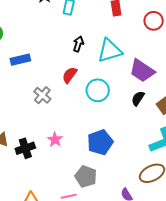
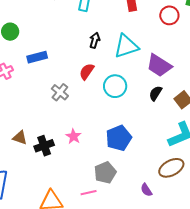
gray pentagon: (86, 177) -> (105, 173), turned 30

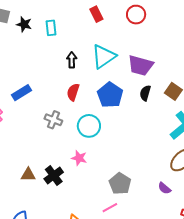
cyan circle: (115, 86) -> (89, 126), moved
blue pentagon: (119, 138) -> (110, 95), moved

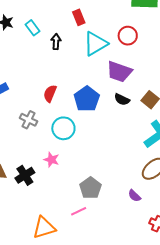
red circle: (136, 15) -> (128, 36), moved
cyan rectangle: (51, 28) -> (33, 28), turned -35
cyan triangle: (104, 57) -> (95, 44), moved
black arrow: (72, 60) -> (56, 42), moved
black semicircle: (145, 93) -> (122, 99), turned -84

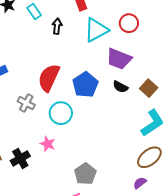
red semicircle: (50, 93) -> (49, 78), size x1.6
purple semicircle: (134, 196) -> (140, 183), moved, turned 96

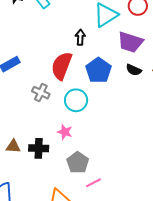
black arrow: (57, 26) -> (80, 37), moved
black cross: (20, 158) -> (39, 148), turned 36
gray pentagon: (85, 174) -> (78, 163), moved

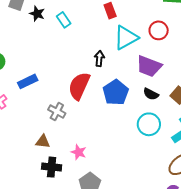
cyan circle: (76, 100) -> (149, 124), moved
brown triangle: (13, 146) -> (43, 142), moved

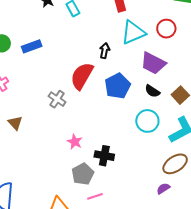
blue rectangle: (28, 81) -> (32, 46), moved
brown triangle: (43, 142) -> (15, 123), moved, turned 35
black cross: (52, 167) -> (104, 156), moved

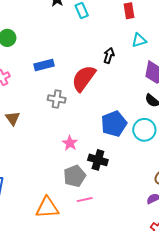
cyan triangle: (133, 32) -> (139, 40), size x0.6
blue rectangle: (32, 46) -> (44, 65), moved
blue pentagon: (118, 86) -> (114, 124), moved
gray cross: (57, 99) -> (57, 99), turned -30

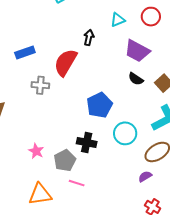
cyan circle: (144, 130) -> (125, 133), moved
pink star: (70, 143) -> (36, 151), moved
pink line: (85, 200) -> (77, 183), turned 35

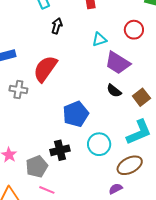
cyan triangle: (118, 20) -> (99, 39), moved
black arrow: (89, 38) -> (57, 26), moved
black cross: (87, 143) -> (60, 150), turned -30

